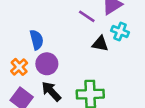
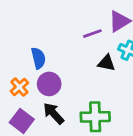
purple line: (87, 16) -> (92, 34), turned -54

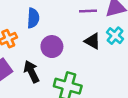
purple circle: (49, 84) -> (52, 47), moved

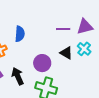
purple circle: (52, 47) -> (42, 63), moved

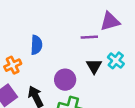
purple triangle: (85, 27) -> (110, 21), moved
black triangle: (66, 53) -> (94, 66), turned 32

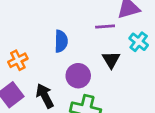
blue semicircle: (36, 45) -> (61, 41), moved
cyan cross: (116, 60) -> (139, 42), moved

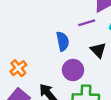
blue semicircle: (61, 41) -> (63, 41), moved

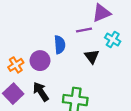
purple circle: (73, 70) -> (40, 61), moved

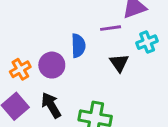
cyan cross: (113, 39) -> (147, 42), turned 35

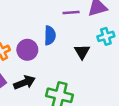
purple line: (111, 28) -> (71, 12), moved
black arrow: (51, 105) -> (24, 82), turned 95

